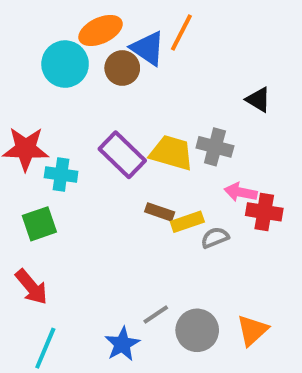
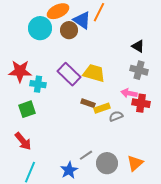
gray cross: (215, 147) -> (139, 70), moved

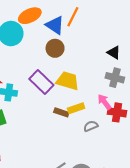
brown circle: (69, 30) -> (55, 48), moved
pink arrow: (129, 93) -> (104, 102), turned 42
yellow rectangle: (102, 108) -> (76, 108), moved

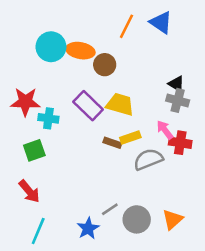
orange ellipse: (30, 16) -> (80, 51), moved, turned 35
blue triangle: (55, 25) -> (161, 22), moved
black triangle: (114, 52) -> (176, 84), moved
gray semicircle: (91, 126) -> (148, 159), size x1.6

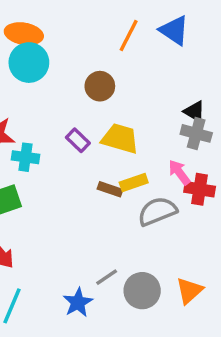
orange ellipse: (80, 51) -> (24, 34), moved
purple rectangle: (88, 106) -> (78, 140), size x0.6

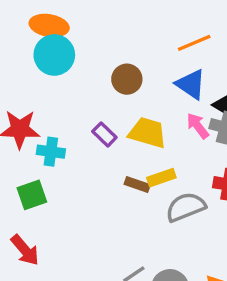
blue triangle: (174, 30) -> (191, 84), moved
orange line: (129, 35) -> (194, 43), moved, turned 40
pink arrow: (179, 172) -> (198, 126), moved

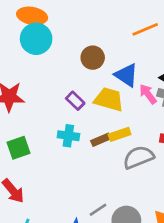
blue triangle: (191, 84) -> (126, 75), moved
cyan cross: (51, 152) -> (68, 136), moved
brown rectangle: (137, 184) -> (101, 140), turned -42

